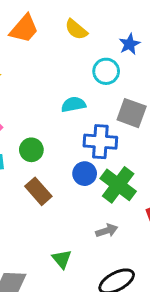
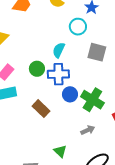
cyan semicircle: (73, 104) -> (59, 50), turned -49
blue cross: (100, 142) -> (58, 74), moved
green circle: (31, 150) -> (37, 69), moved

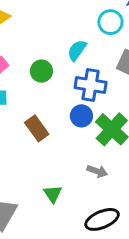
blue cross: (58, 74) -> (91, 85), moved
gray arrow: (88, 130) -> (97, 171), turned 32

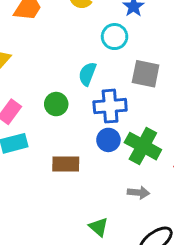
brown rectangle: (37, 128) -> (66, 164), turned -40

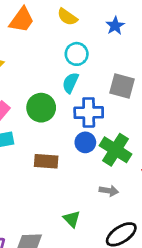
cyan circle: (115, 37) -> (77, 54), moved
green circle: (56, 104) -> (41, 108), size x1.4

